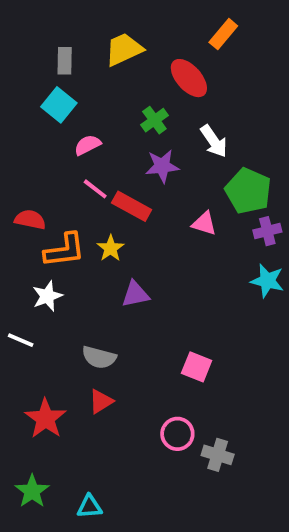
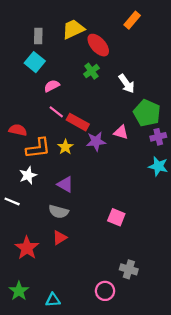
red ellipse: (189, 78) -> (98, 45), moved
purple star: (162, 166) -> (96, 141), moved
purple triangle: (135, 294) -> (65, 184), moved, turned 42
pink circle: (177, 434) -> (105, 291), moved

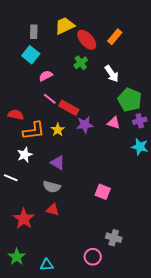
orange rectangle: (132, 20) -> (115, 37), moved
pink triangle: (121, 132) -> (114, 123), moved
red triangle: (60, 238) -> (53, 210), turned 48

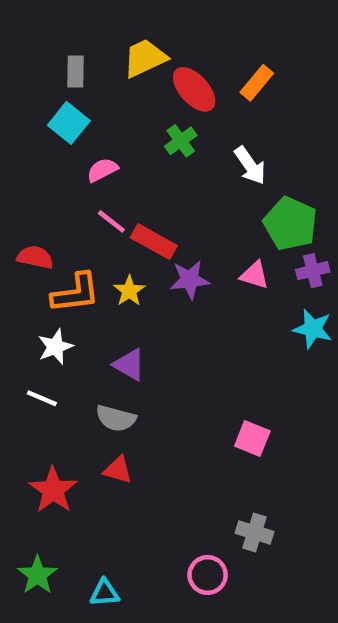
white line: (11, 178) -> (42, 398), moved
pink square: (103, 192) -> (252, 438), moved

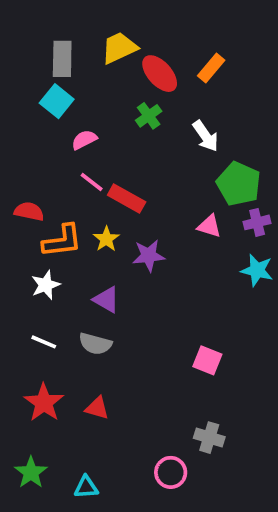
gray rectangle: (76, 71) -> (62, 59), size x1.4
purple star: (190, 280) -> (149, 256), moved
white line: (42, 398) -> (44, 342), moved
red triangle: (118, 470) -> (97, 408), moved

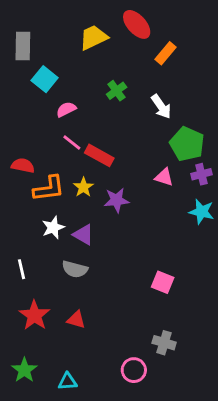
gray rectangle: (62, 59) -> (23, 46), moved
red ellipse: (160, 74) -> (137, 24), moved
white star: (46, 285) -> (53, 227), moved
white line: (44, 342) -> (21, 269), moved, turned 54

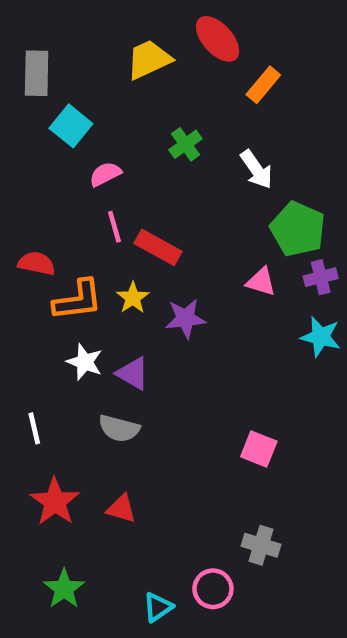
pink line: (72, 143) -> (114, 227), turned 36
white star: (53, 227) -> (85, 362), turned -30
green star: (24, 370) -> (64, 589), moved
cyan triangle: (68, 382) -> (158, 607), moved, turned -30

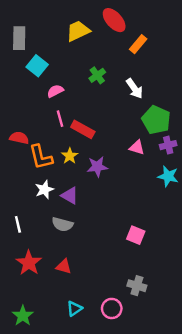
orange L-shape: (78, 300) -> (41, 157), turned 84
white star: (85, 362) -> (44, 190), turned 30
green star: (64, 589) -> (23, 316), moved
cyan triangle: (158, 607) -> (74, 308), moved

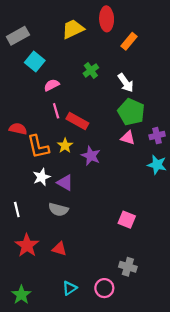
red ellipse: (114, 20) -> (107, 19), turned 40
gray rectangle: (19, 38) -> (18, 36), turned 60
green pentagon: (156, 120) -> (131, 112), moved
purple star: (97, 167) -> (91, 156), turned 30

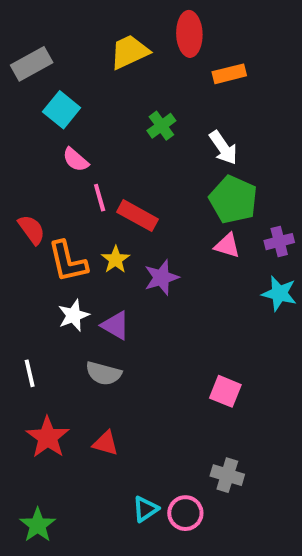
orange rectangle: (129, 41) -> (229, 74), turned 36
pink semicircle: (52, 85) -> (76, 160), moved, turned -112
red semicircle: (18, 129) -> (32, 230), turned 42
purple star: (91, 156) -> (161, 277), turned 30
cyan triangle: (70, 288) -> (145, 509), moved

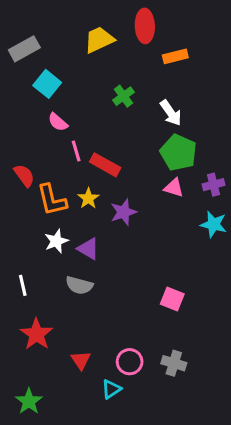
red triangle: (106, 443) -> (81, 360), moved, turned 40
pink circle: (185, 513) -> (130, 362), moved

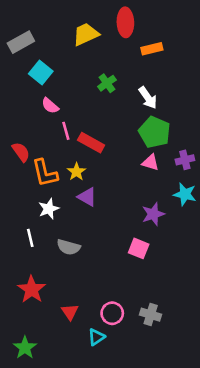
purple star: (123, 212) -> (153, 214), moved
purple triangle: (88, 249) -> (87, 197), moved
white line: (23, 285) -> (30, 238), moved
pink square: (172, 299) -> (139, 248), moved

